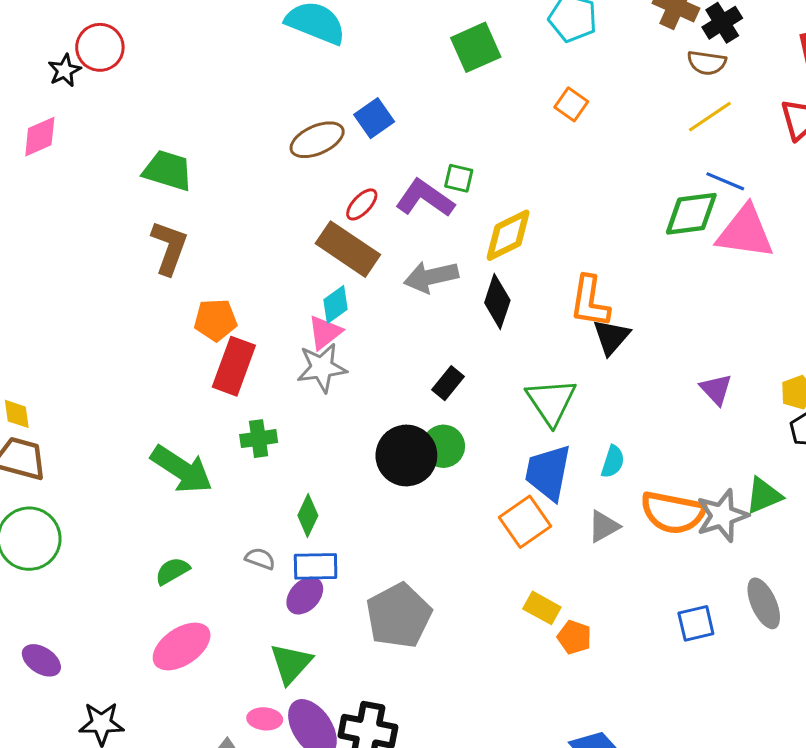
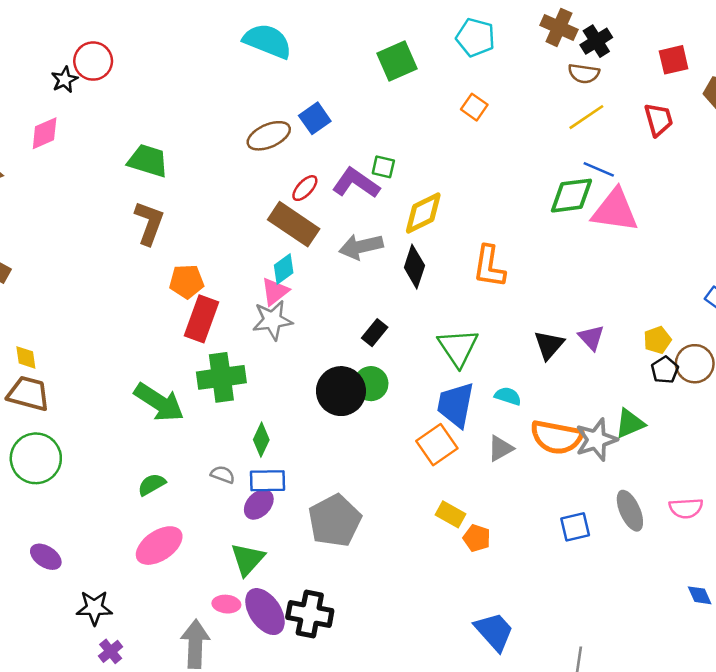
black triangle: (611, 337) -> (549, 345), moved
green cross: (259, 439) -> (221, 377), size x1.6
cyan semicircle: (613, 462) -> (508, 396), turned -90

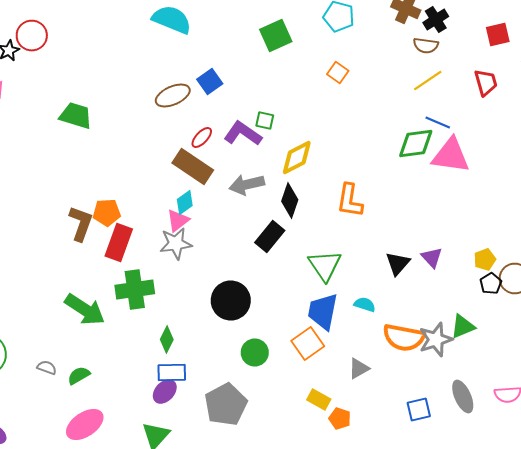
brown L-shape: (149, 223) -> (81, 224), moved
black rectangle: (375, 333) -> (270, 236), moved, size x1.4
green circle: (371, 384) -> (255, 352), moved
gray triangle: (500, 448) -> (359, 368), moved
gray semicircle: (223, 475) -> (47, 368), moved

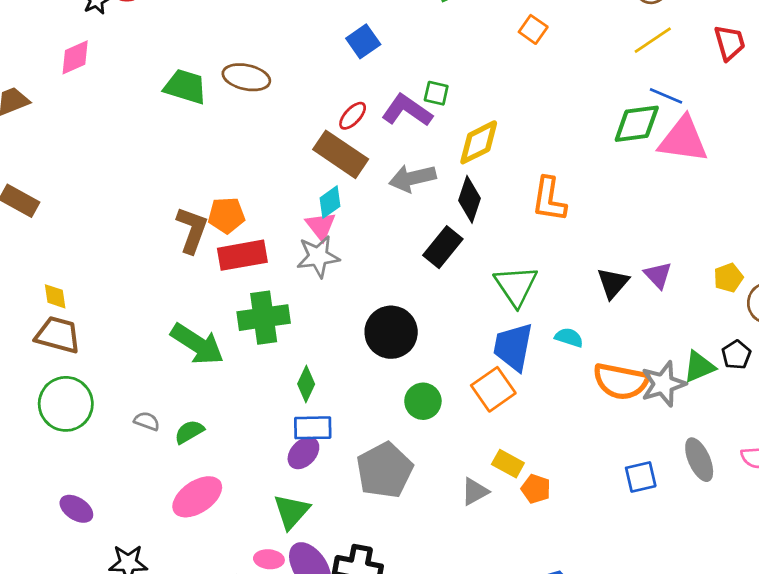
brown ellipse: (173, 96) -> (246, 77), moved, turned 36
pink triangle: (178, 220) -> (321, 226), turned -30
red rectangle: (119, 242) -> (242, 255), turned 60
black pentagon: (491, 284) -> (736, 355), moved
gray triangle: (359, 368) -> (475, 492), moved

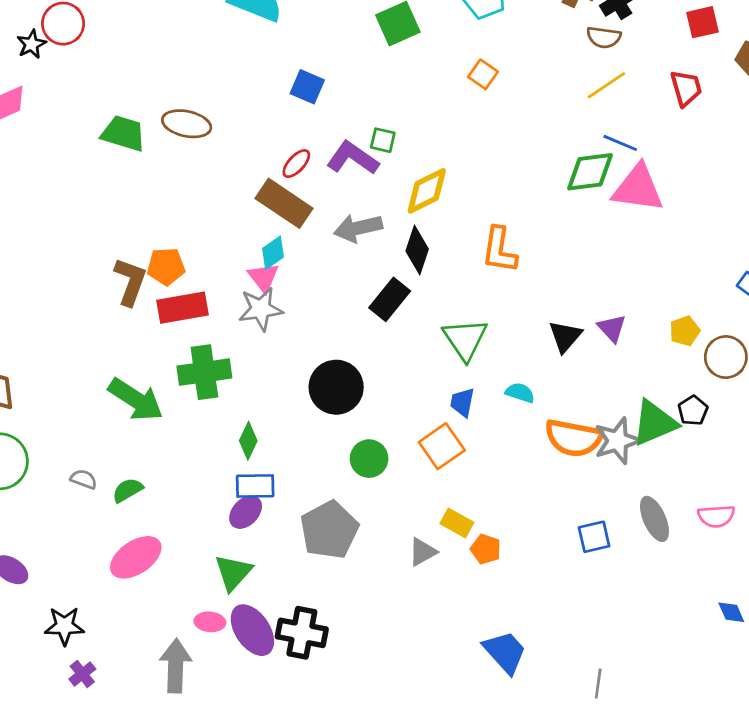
blue square: (363, 41) -> (307, 87), turned -32
blue trapezoid: (513, 347) -> (462, 402), size x0.6
green triangle: (699, 367) -> (654, 423), size x1.4

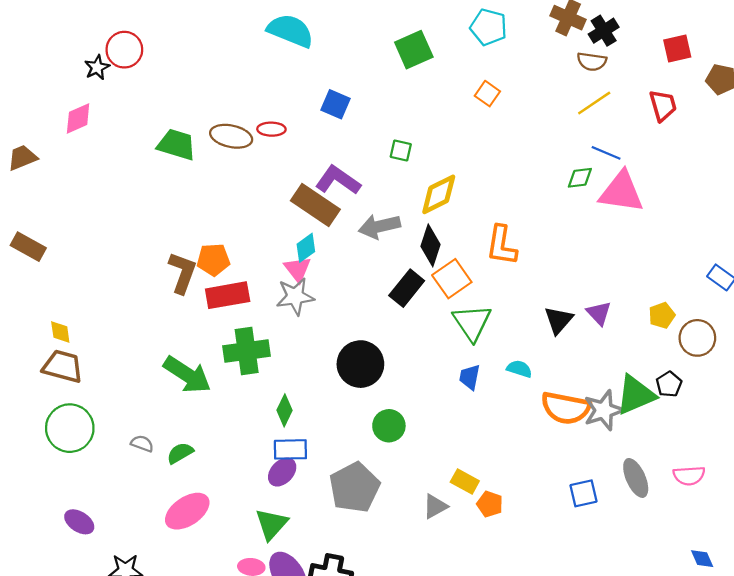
purple L-shape: (353, 158) -> (338, 180), moved
red ellipse: (296, 164) -> (271, 129), moved, turned 48
green diamond: (590, 172) -> (580, 178), size x0.6
orange square: (442, 446) -> (452, 279), moved

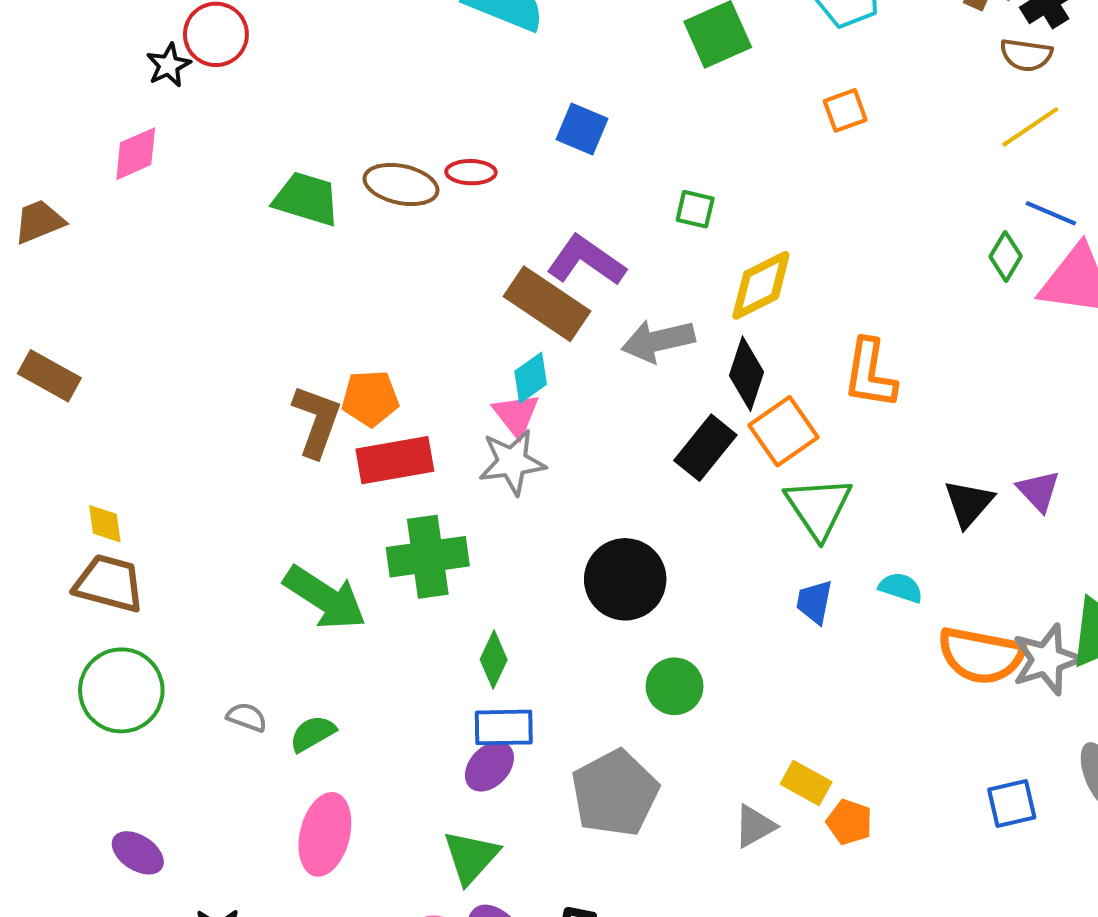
orange square: (487, 94) -> (845, 110), turned 35
green diamond: (580, 178) -> (1006, 256), turned -52
pink ellipse: (187, 511) -> (325, 834), turned -42

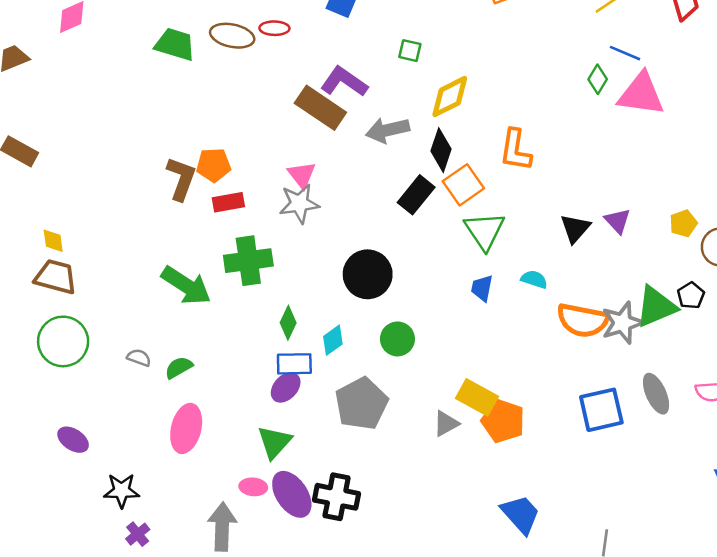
cyan diamond: (531, 378) -> (333, 340), moved
red rectangle: (395, 460) -> (228, 202), size x0.7
yellow rectangle: (806, 783) -> (477, 397), size x1.4
blue square: (1012, 803) -> (601, 410), size x1.5
orange pentagon: (849, 822) -> (503, 421), size x1.6

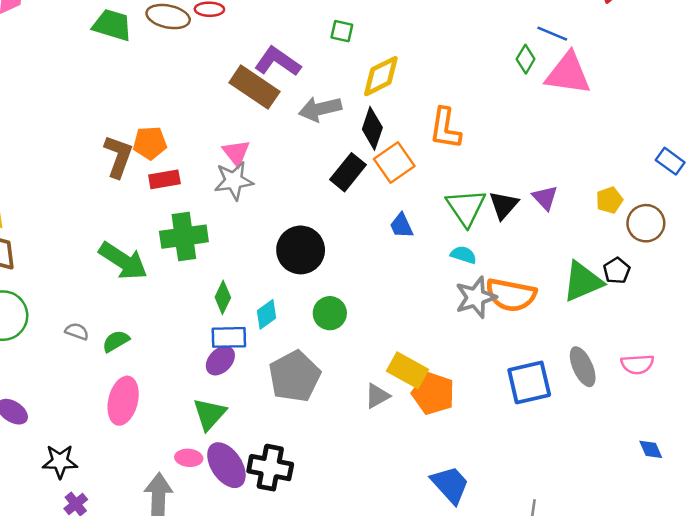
green triangle: (484, 231) -> (466, 207), moved
blue trapezoid: (482, 288) -> (402, 226), moved, turned -36
gray star: (622, 323) -> (476, 297), moved

